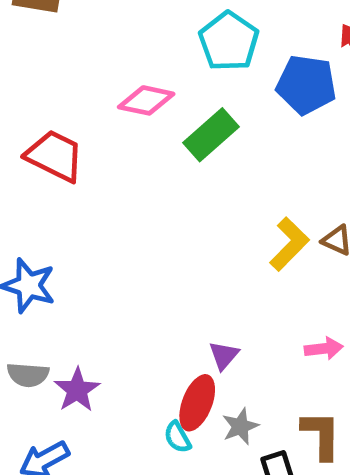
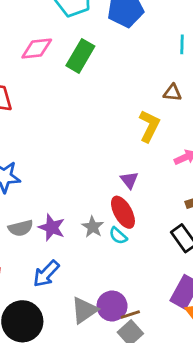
yellow L-shape: (289, 244) -> (149, 126), moved
red ellipse: (197, 403) -> (123, 212), turned -32
gray star: (240, 426) -> (93, 227), moved

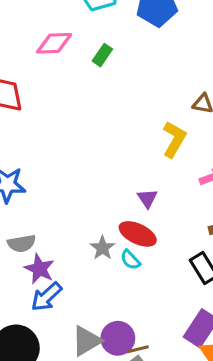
green rectangle: (80, 56) -> (102, 55), size x0.6
red ellipse: (123, 212) -> (138, 234), turned -40
purple star: (52, 228) -> (39, 269), moved

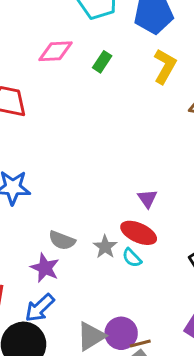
yellow L-shape: (174, 139) -> (165, 66), moved
gray semicircle: (22, 243) -> (62, 240), moved, turned 32
blue arrow: (46, 297) -> (40, 308), moved

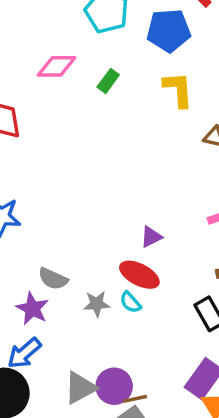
yellow L-shape: (165, 66) -> (178, 90), turned -36
purple triangle: (147, 199) -> (151, 237), turned 35
gray star: (105, 247) -> (97, 304), moved, turned 30

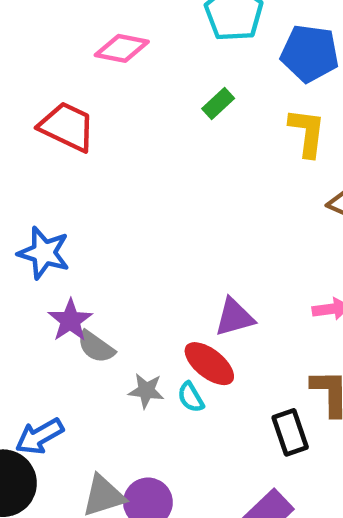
pink diamond: (57, 66) -> (122, 48), moved
purple triangle: (151, 237) -> (234, 317), size x1.4
purple star: (32, 309) -> (70, 320), moved

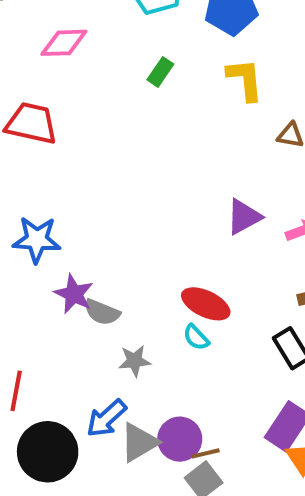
purple triangle: (234, 317) -> (244, 217), moved
gray star: (146, 391) -> (135, 361), moved
blue arrow: (39, 436) -> (106, 418), moved

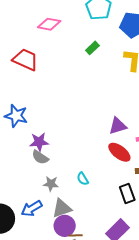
purple star: (74, 294) -> (39, 142), moved, turned 30
red ellipse: (206, 304) -> (119, 152), moved
gray triangle: (139, 442) -> (62, 208), moved

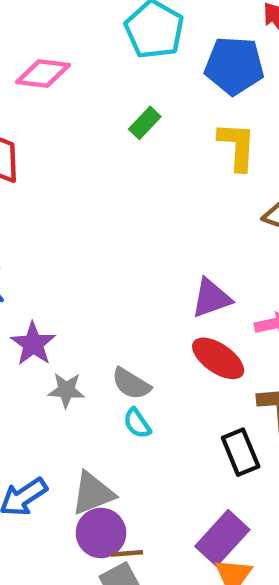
purple star: (39, 142) -> (33, 344), turned -30
gray semicircle: (40, 157) -> (131, 384), moved
gray star: (51, 184) -> (66, 390), moved

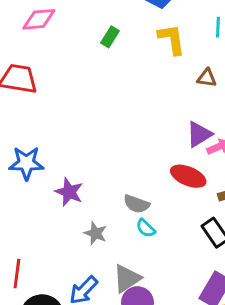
purple triangle: (211, 298) -> (199, 134), moved
gray star: (66, 390) -> (95, 233), moved, turned 30

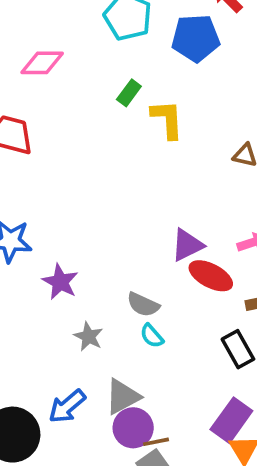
yellow L-shape: (172, 39) -> (167, 119), moved
purple triangle: (199, 134) -> (187, 245), moved

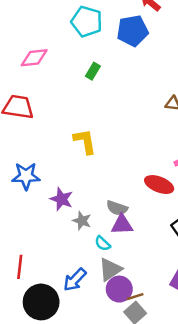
yellow L-shape: (167, 119) -> (85, 141), moved
purple triangle: (187, 245) -> (122, 225), moved, turned 30
cyan semicircle: (152, 336) -> (103, 243), moved
gray star: (88, 337) -> (82, 221), moved

